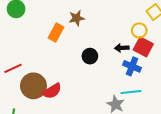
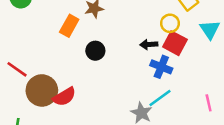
black circle: (90, 56) -> (95, 51), moved
red line: (13, 68) -> (17, 69), turned 60
cyan line: (131, 92) -> (160, 98), turned -30

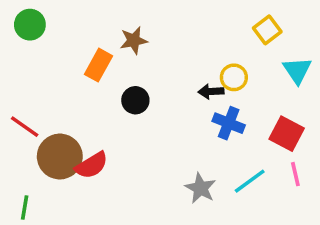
yellow circle: (170, 23) -> (234, 77), moved
red square: (175, 43) -> (287, 134), moved
cyan line: (160, 98) -> (250, 181), moved

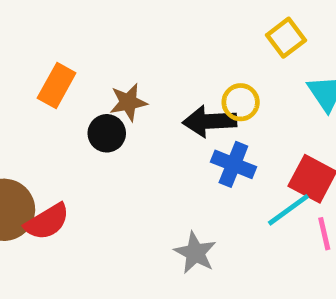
brown star: (134, 40) -> (128, 102), moved
black arrow: (211, 91) -> (210, 121), size x1.5
cyan line: (250, 181) -> (288, 210), moved

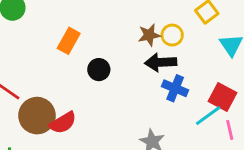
brown star: (128, 102) -> (149, 35), moved
yellow circle: (241, 102) -> (172, 35), moved

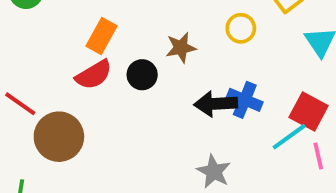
brown star: (149, 35) -> (181, 48), moved
black arrow: (161, 62) -> (216, 104), moved
red semicircle: (63, 123) -> (94, 75), moved

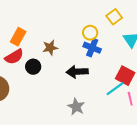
brown star: (181, 48) -> (50, 48), moved
black circle: (142, 75) -> (33, 67), moved
blue cross: (245, 100) -> (92, 48), moved

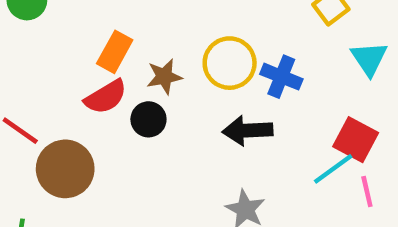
yellow circle: (90, 33) -> (230, 63), moved, size x1.5
brown star: (50, 48) -> (164, 77), moved

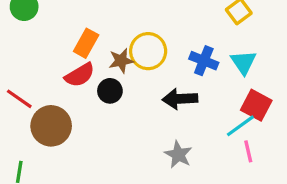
cyan triangle: (369, 59) -> (244, 62), moved
yellow circle: (230, 63) -> (148, 51), moved
pink line: (367, 191) -> (248, 151), moved

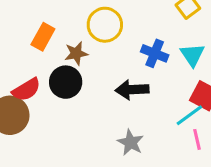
yellow circle: (148, 51) -> (105, 25), moved
red semicircle: (80, 75) -> (26, 90), moved
black circle: (110, 91) -> (66, 82), size x1.4

